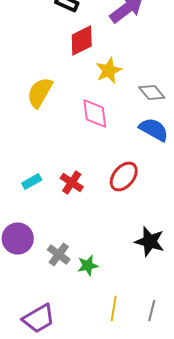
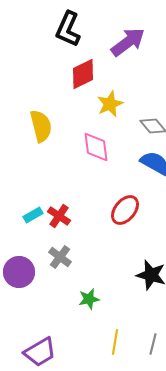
yellow semicircle: (40, 92) -> (41, 126), turned 136
red cross: (72, 182) -> (59, 216), moved
gray cross: (59, 254) -> (60, 257), moved

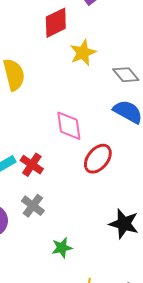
pink diamond: (96, 147) -> (69, 126), moved

